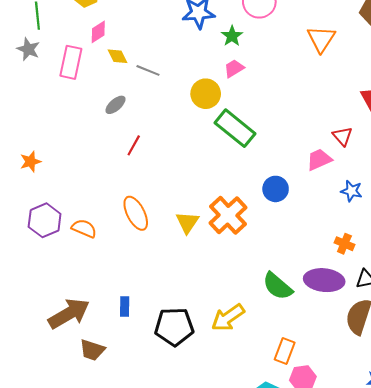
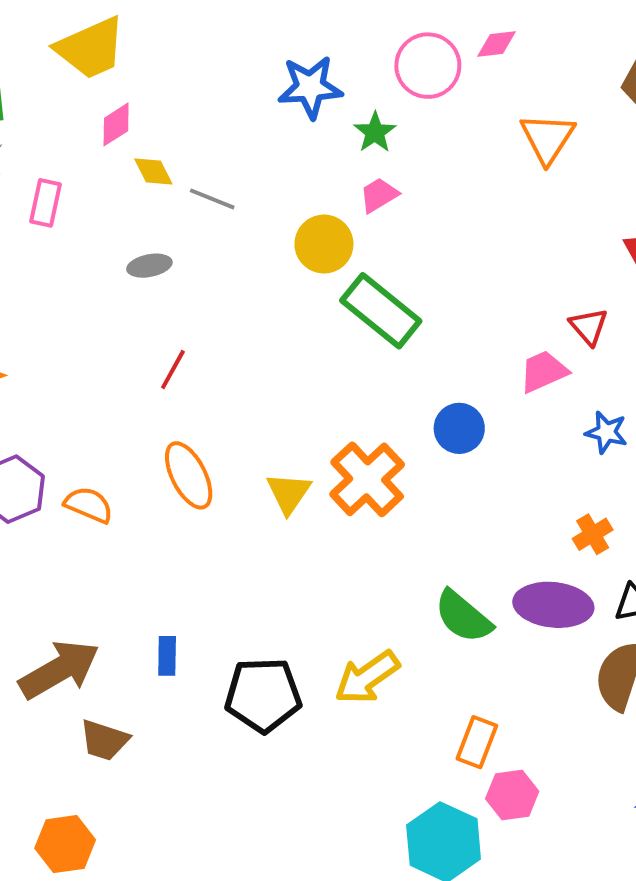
pink rectangle: (71, 62) -> (46, 203), moved, size x0.7
gray ellipse: (115, 105) -> (149, 266), turned 30
red line: (134, 145) -> (173, 370), moved
orange cross: (344, 244) -> (593, 534), turned 36

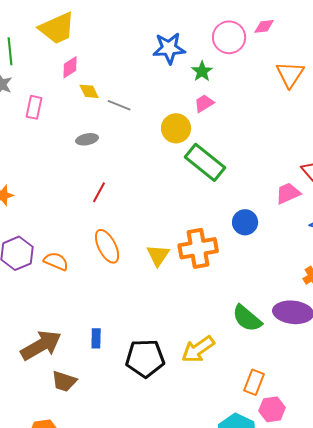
orange cross: (367, 479) -> (198, 248), turned 33

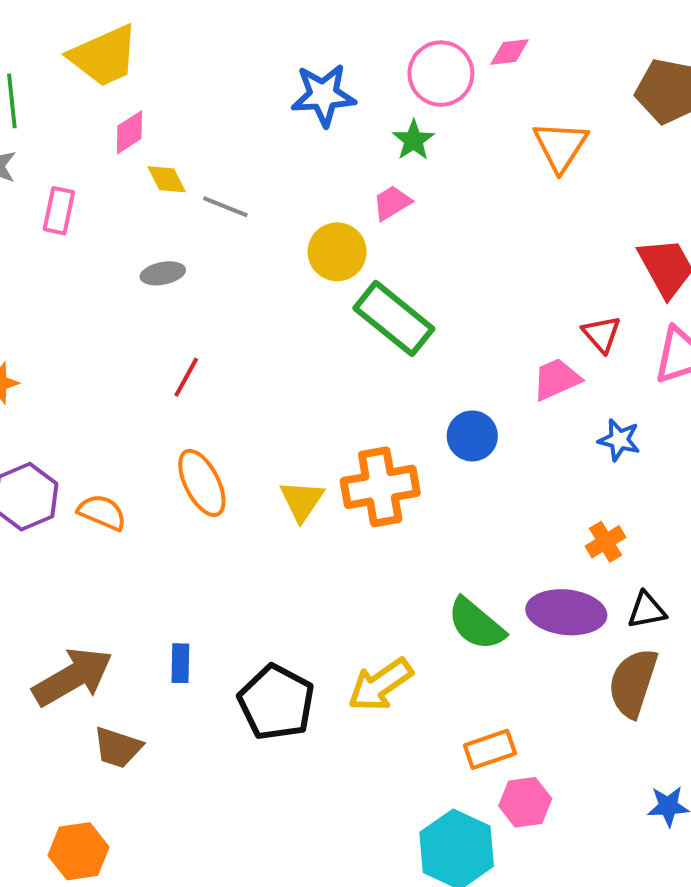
green star: (202, 71) -> (413, 140), moved
black pentagon: (145, 358) -> (276, 702), turned 30
orange rectangle: (254, 382) -> (490, 749), turned 50

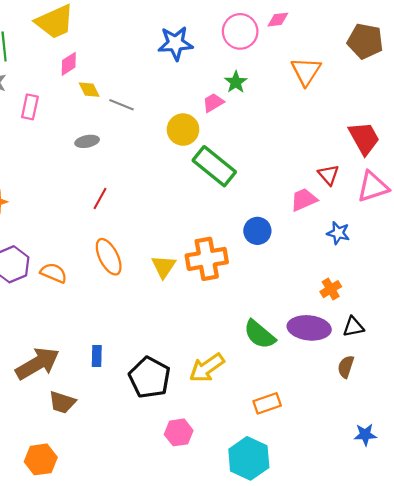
green star: (413, 140) -> (236, 82), moved
brown semicircle: (633, 683) -> (346, 367), size x0.6
pink hexagon: (525, 802) -> (179, 432), moved

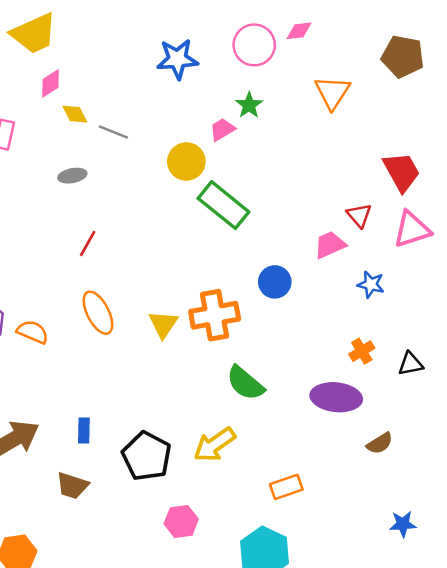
black triangle: (353, 327) -> (411, 364), moved
green semicircle: (260, 334) -> (245, 383), moved
brown semicircle: (346, 367) -> (380, 443), turned -140
brown trapezoid: (62, 402) -> (72, 486), moved

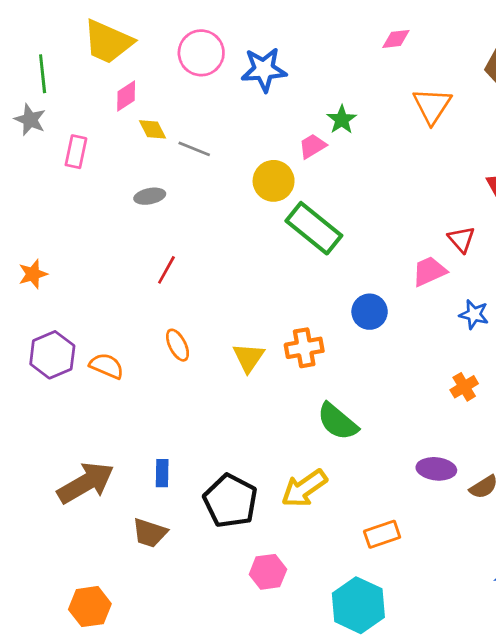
yellow trapezoid: (34, 33) -> (108, 42), turned 48
pink circle: (254, 45) -> (201, 53), moved
orange ellipse: (98, 313) -> (178, 345), size x0.7
orange cross: (215, 315) -> (304, 348), size x0.7
purple ellipse: (336, 397) -> (436, 469), moved, size x0.7

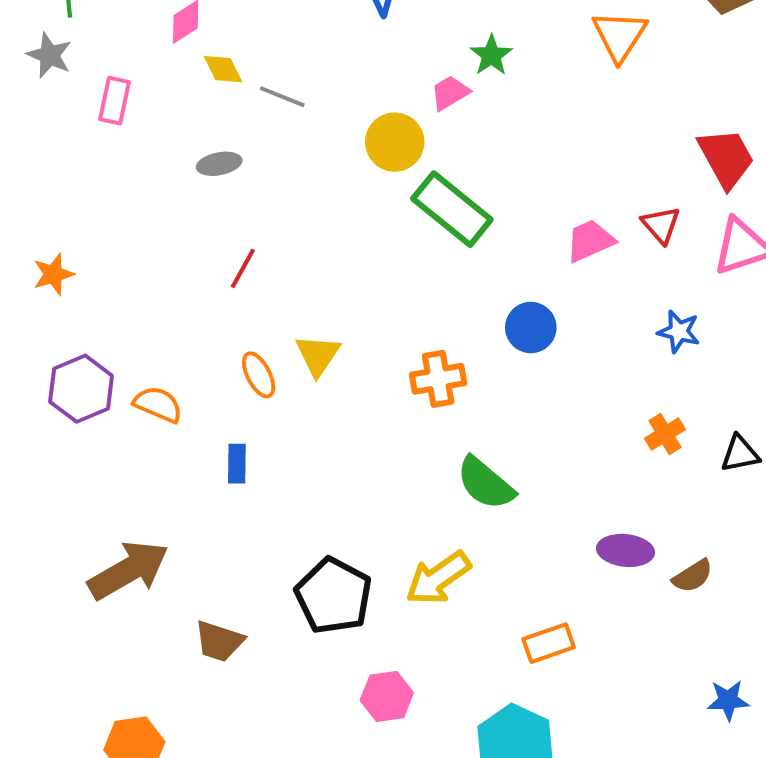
pink trapezoid: (429, 271) -> (590, 241), moved
yellow triangle: (249, 358) -> (318, 355), moved
blue rectangle: (162, 473) -> (237, 464), moved

